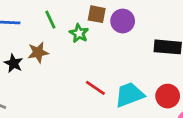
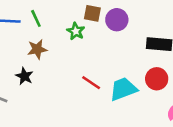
green line: (50, 20) -> (36, 18), moved
black star: (13, 63) -> (24, 76), moved
red circle: (168, 96) -> (157, 79), moved

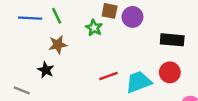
red line: (91, 83) -> (108, 76), turned -54

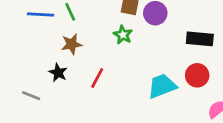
green star: (94, 28) -> (123, 35), moved
red line: (108, 76) -> (97, 78), moved, turned -42

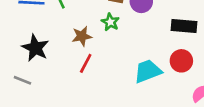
brown star: (72, 44) -> (82, 36), moved
black star: (58, 73) -> (35, 48), moved, size x1.5

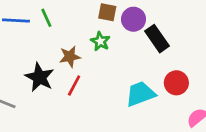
black rectangle: (184, 26) -> (157, 39), moved, turned 50
black star: (35, 48) -> (39, 77), moved

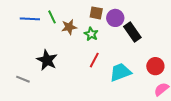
brown star: (70, 57) -> (69, 27), moved
red circle: (176, 83) -> (155, 66), moved
red line: (74, 86) -> (94, 60), moved

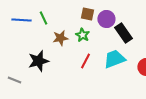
brown star: (69, 27) -> (60, 38), moved
black star: (47, 60) -> (38, 61), turned 30
cyan trapezoid: (120, 72) -> (114, 59), moved

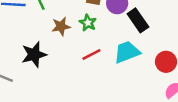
red line: (85, 61) -> (91, 54), turned 35

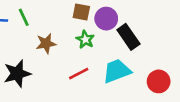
green star: (88, 23) -> (85, 40), moved

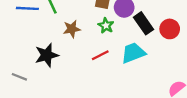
red circle: (159, 81) -> (170, 29), moved

